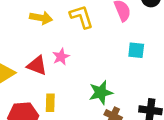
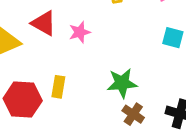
red triangle: (37, 65) -> (44, 23), moved

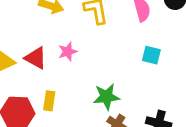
red triangle: (44, 23) -> (36, 58), moved

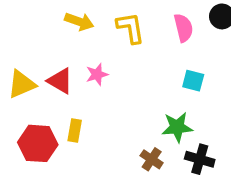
green star: (106, 97) -> (177, 127), moved

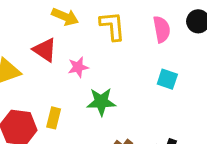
red triangle: (60, 81) -> (45, 50), moved
green star: (177, 127) -> (101, 102), moved

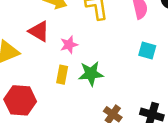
yellow rectangle: (54, 118) -> (62, 75), moved

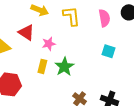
green star: (91, 74) -> (64, 67), turned -30

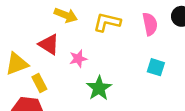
yellow L-shape: (71, 16) -> (107, 22), turned -70
yellow rectangle: (42, 66) -> (39, 83), moved, turned -40

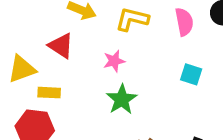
pink star: (78, 59) -> (114, 61), moved
yellow rectangle: (39, 83) -> (49, 93), turned -60

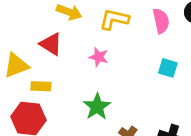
pink star: (114, 61) -> (99, 57), turned 30
green star: (122, 99) -> (97, 107), moved

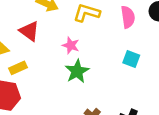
yellow rectangle: (41, 86) -> (18, 68), turned -30
green star: (97, 107) -> (77, 71), moved

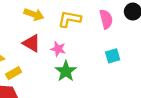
red triangle: (29, 31) -> (32, 43), moved
cyan square: (131, 59) -> (113, 56), turned -32

